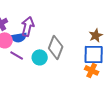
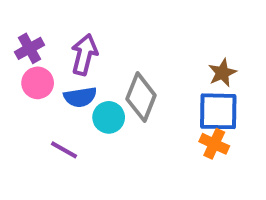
blue semicircle: (19, 37) -> (80, 97), moved
purple line: (17, 55) -> (64, 150), moved

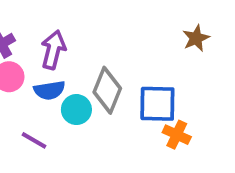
brown star: (222, 73) -> (196, 38), moved
blue square: (218, 111) -> (157, 104), moved

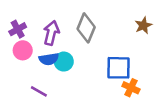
gray diamond: (107, 90) -> (86, 28), moved
cyan circle: (76, 110) -> (64, 62), moved

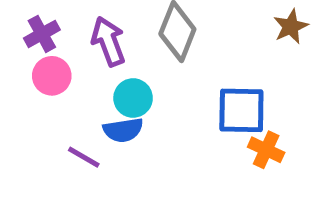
purple arrow: (51, 33) -> (108, 41), turned -35
blue semicircle: (49, 59) -> (123, 130), moved

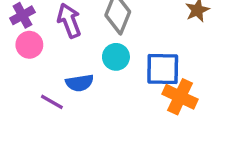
cyan circle: (133, 98) -> (116, 57), moved
orange cross: (266, 150) -> (180, 97), size x1.4

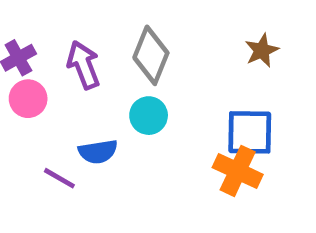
blue square: (163, 69) -> (250, 132), moved

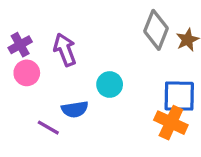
gray diamond: (151, 55) -> (156, 30), moved

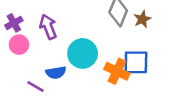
cyan circle: (110, 84) -> (83, 53), size x1.5
orange cross: (171, 123) -> (117, 71), moved

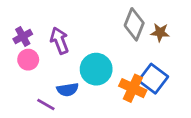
brown star: (142, 19) -> (160, 32), turned 30
blue square: (136, 62) -> (153, 79), turned 36

